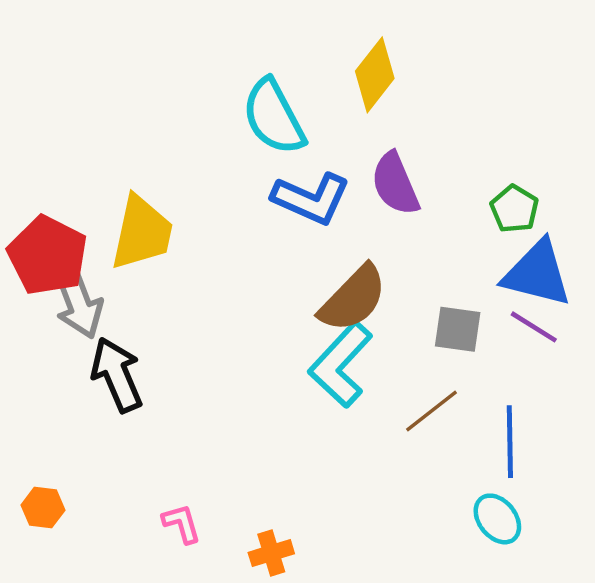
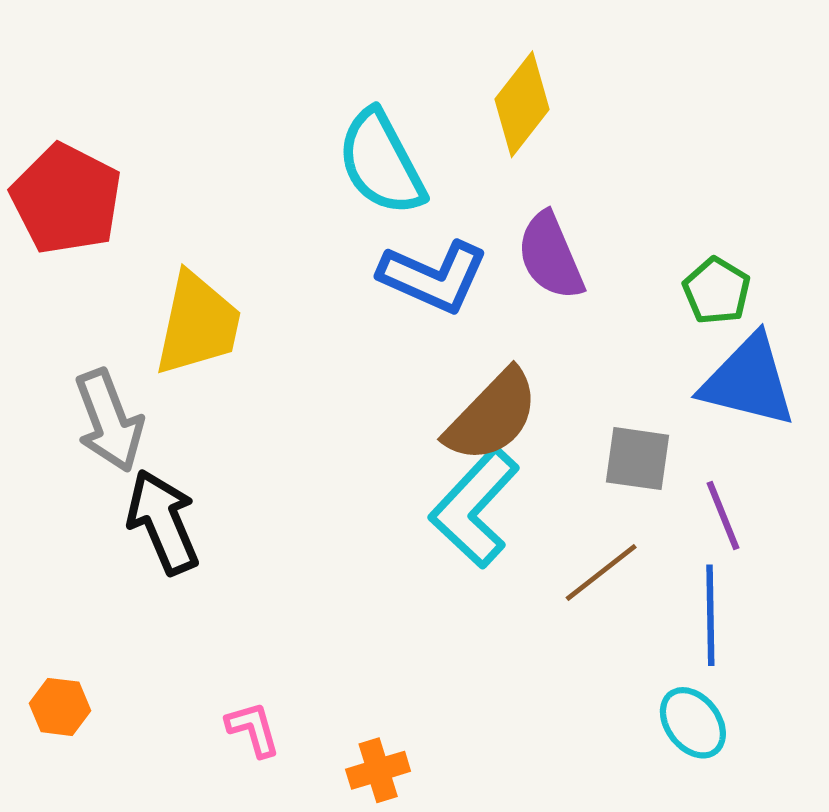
red pentagon: (48, 255) -> (66, 199), moved
purple line: (534, 327) -> (723, 516), moved, turned 36

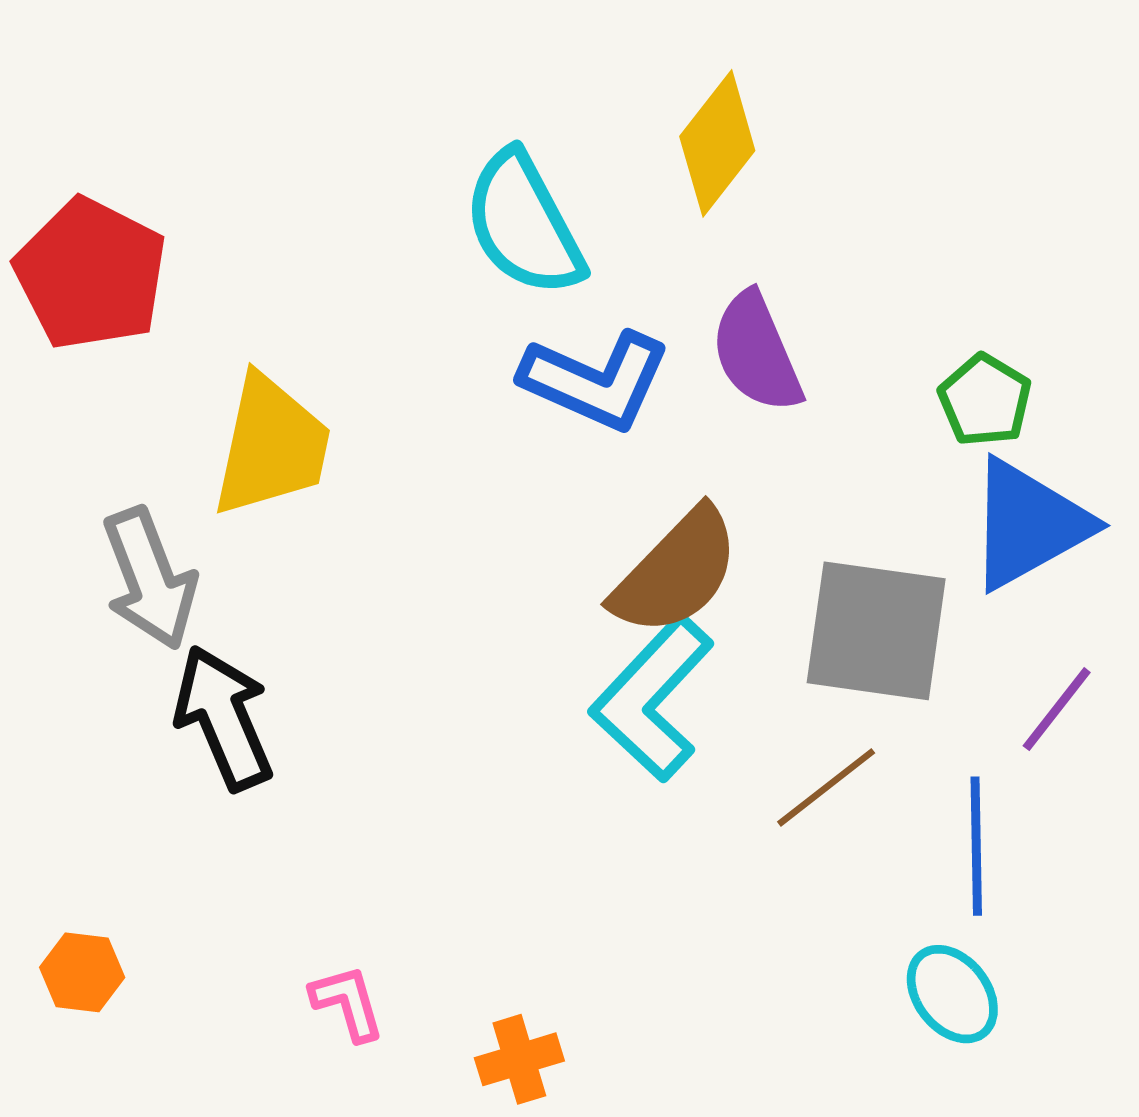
blue triangle: (748, 381) -> (1028, 524), turned -43
gray square: (638, 459) -> (876, 631), size x1.6
purple line: (723, 516) -> (1057, 709), moved, turned 60

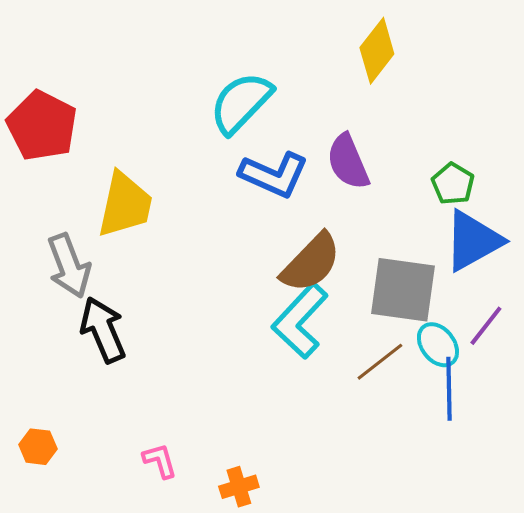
yellow diamond: (717, 143) -> (377, 51), moved
cyan semicircle: (524, 224) -> (241, 103), turned 72
cyan ellipse: (952, 994) -> (438, 345), moved

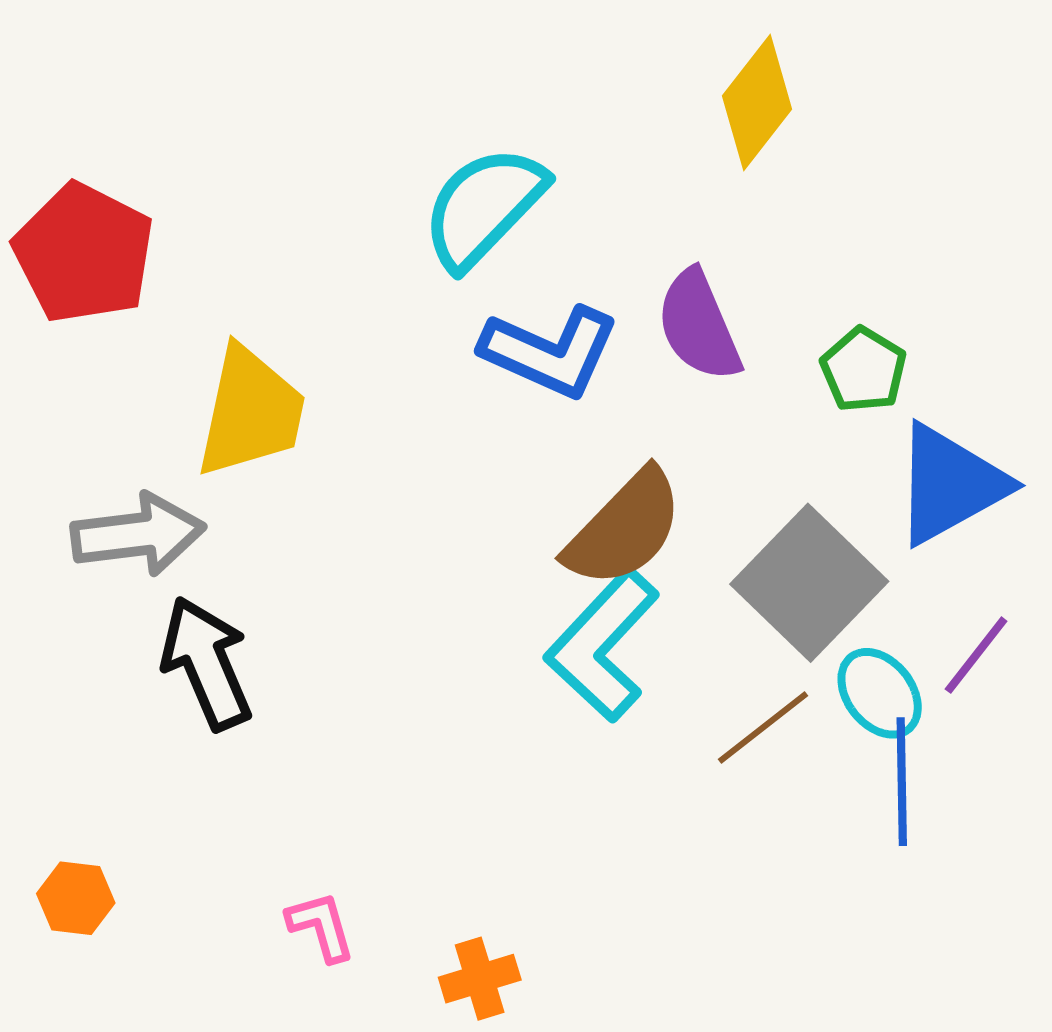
green pentagon: (453, 184) -> (864, 370), moved
gray arrow: (69, 266) -> (138, 535), turned -76
gray square: (403, 290) -> (809, 583), turned 36

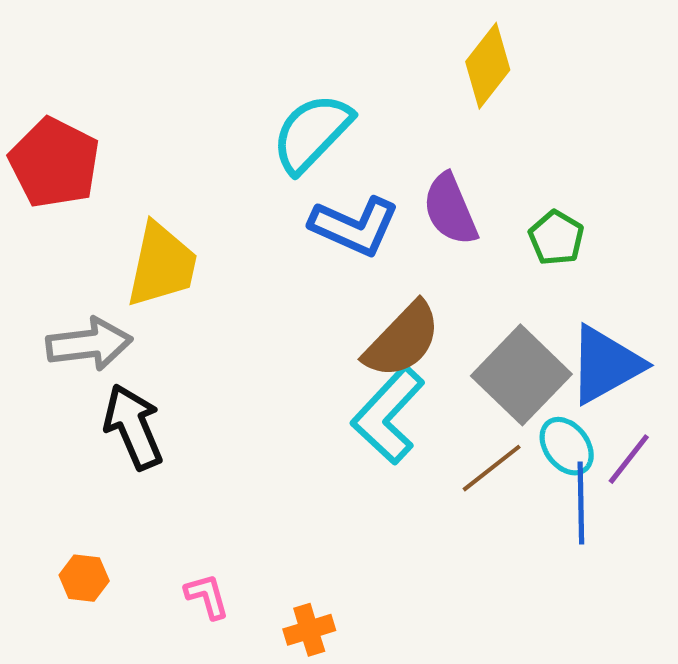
blue triangle: (950, 484) -> (605, 365), moved
purple line: (976, 655) -> (629, 459), moved
orange hexagon: (76, 898) -> (84, 578), moved

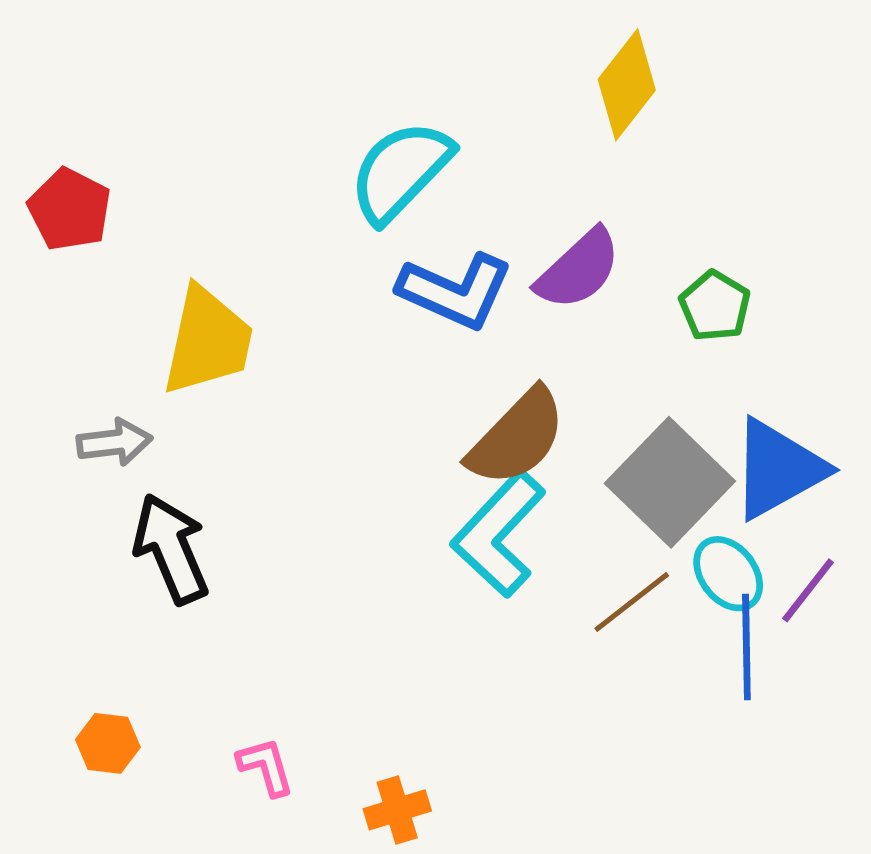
red pentagon: (54, 163) -> (70, 209), size x0.7
purple semicircle: (450, 209) -> (578, 269), turned -110
gray arrow: (89, 344) -> (114, 442), size x0.7

